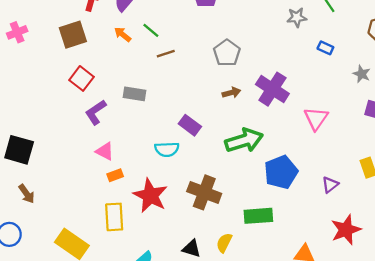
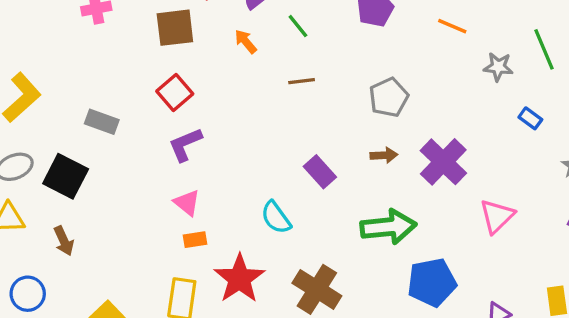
green line: (151, 30) -> (298, 26), moved
gray rectangle: (135, 94) -> (102, 122), moved
purple rectangle: (190, 125) -> (320, 172), moved
cyan semicircle: (167, 149) -> (276, 217), turned 45

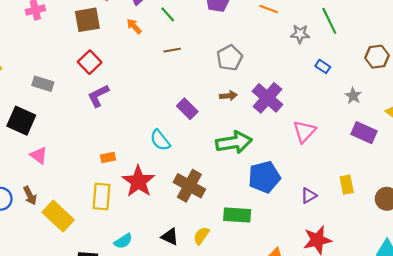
pink triangle: (187, 203) -> (39, 155), moved
brown arrow: (64, 241) -> (30, 196), moved

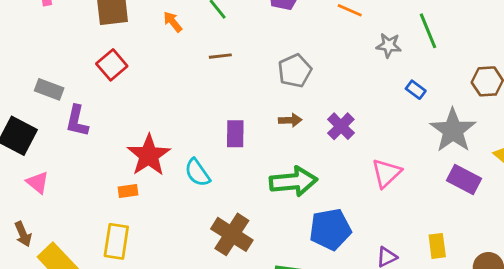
purple L-shape: (98, 96) -> (77, 121), moved, turned -55
gray star: (353, 96) -> (453, 130), size x2.0
purple cross: (267, 98) -> (341, 126), size x0.7
purple rectangle: (187, 109) -> (235, 134), turned 42
red star: (138, 181) -> (149, 155), moved

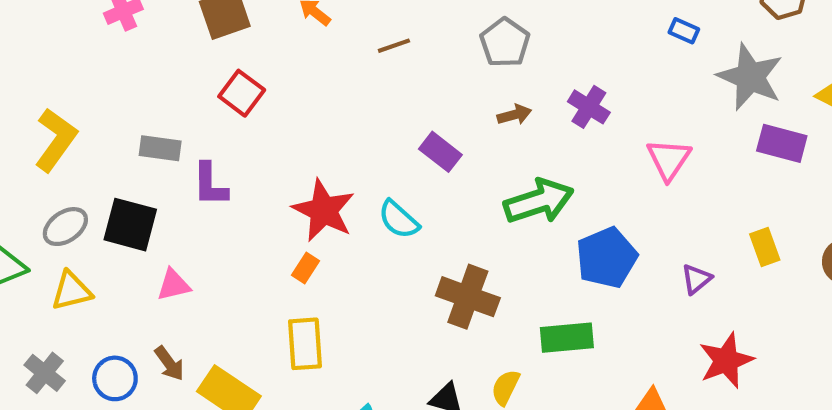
purple rectangle: (235, 134) -> (440, 152), turned -40
pink triangle: (38, 182) -> (174, 285), turned -40
orange rectangle: (128, 191) -> (305, 268), turned -36

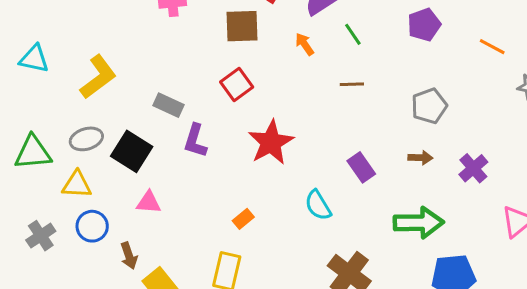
red star: (324, 210) -> (271, 142), moved
blue circle: (115, 378) -> (92, 226), moved

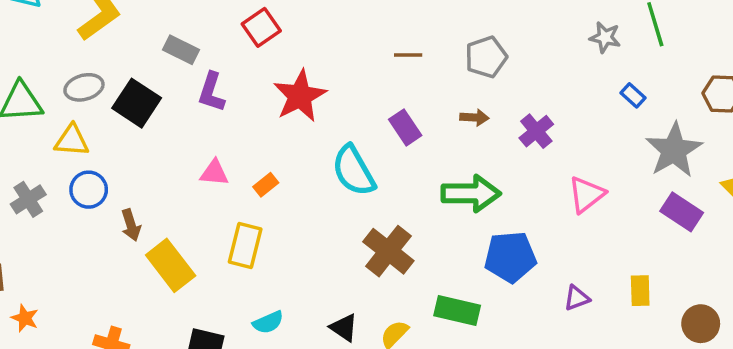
brown line: (352, 84) -> (408, 55), moved
pink triangle: (149, 202) -> (214, 173), moved
cyan semicircle: (318, 205) -> (354, 171), size x1.4

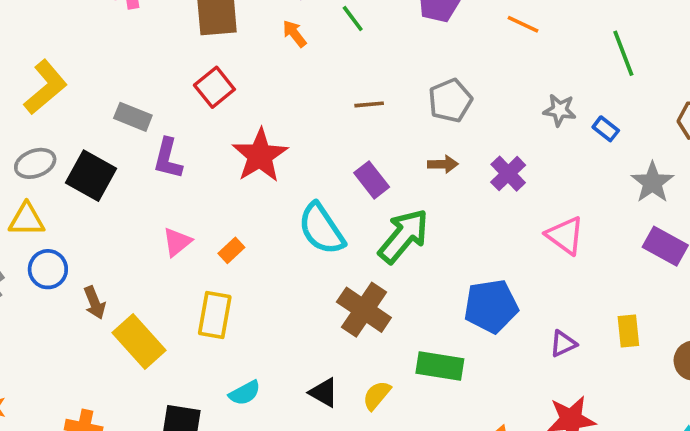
gray star: (605, 37) -> (560, 110), moved
gray star: (674, 150) -> (652, 183), size x0.7
pink triangle: (214, 173) -> (177, 242), turned -40
green arrow: (471, 193) -> (403, 236), moved, turned -46
pink triangle: (586, 195) -> (565, 235), turned -42

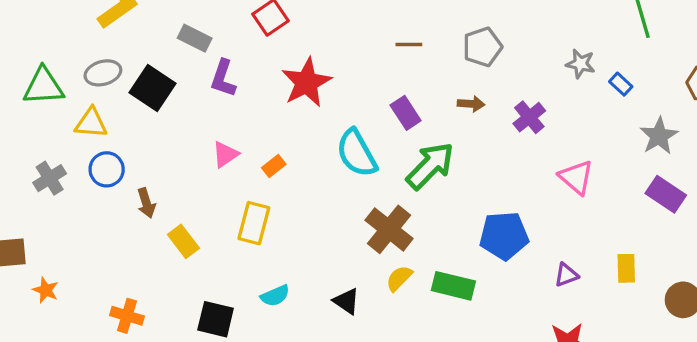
yellow rectangle: (139, 341) -> (183, 241), size x0.7
yellow semicircle: (377, 395) -> (399, 278), moved

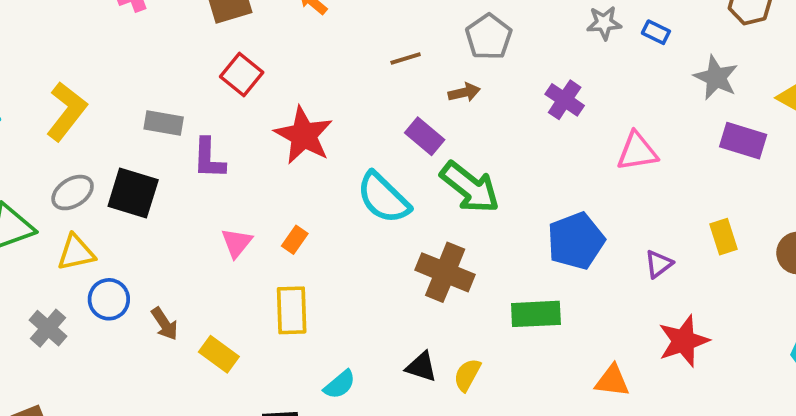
brown arrow: (471, 104) -> (464, 92), moved
green arrow: (430, 166) -> (470, 187), turned 100
pink triangle: (576, 177) -> (637, 151), turned -33
yellow semicircle: (399, 278) -> (467, 375), moved

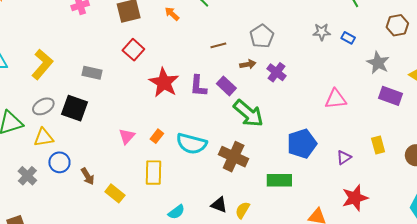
purple cross: (565, 100) -> (276, 72), moved
purple L-shape: (209, 158) -> (198, 86), moved
cyan semicircle: (383, 198) -> (191, 144), moved, turned -32

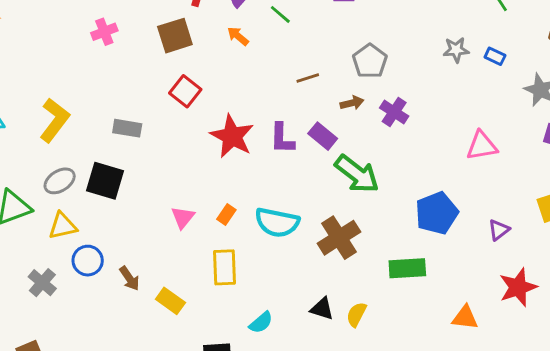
brown cross: (234, 157) -> (339, 238), turned 36

